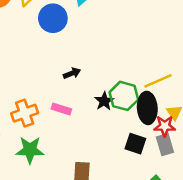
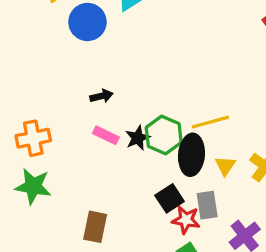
pink rectangle: (61, 109) -> (106, 135), moved
red star: (165, 126) -> (186, 220), moved
black square: (135, 144) -> (170, 198), turned 30

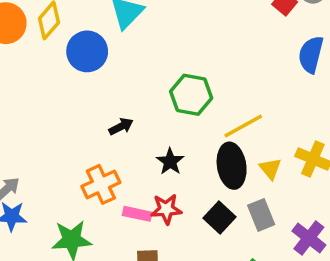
pink rectangle: (106, 135) -> (137, 214), moved
green hexagon: (164, 135) -> (191, 95), moved
orange cross: (33, 138) -> (101, 184), moved
red star: (186, 220) -> (166, 209), moved

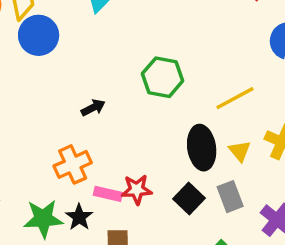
blue circle: (87, 51) -> (39, 35), moved
yellow line: (243, 126) -> (235, 98), moved
black star: (170, 162) -> (79, 217), moved

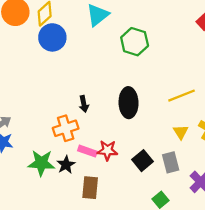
green hexagon: (163, 77) -> (135, 42), moved
black arrow: (93, 108) -> (84, 104), moved, turned 98
black ellipse: (202, 148) -> (129, 103), moved

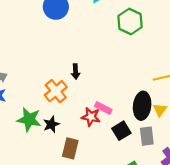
black ellipse: (129, 103) -> (142, 106), moved
orange cross: (66, 128) -> (56, 91), turned -30
pink rectangle: (87, 151) -> (103, 108), moved

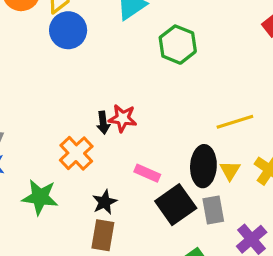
red star: (91, 117) -> (123, 118), moved
black star: (51, 124) -> (105, 202), moved
black square: (121, 131) -> (176, 205), size x1.4

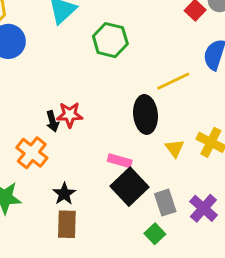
yellow line: (235, 122) -> (173, 81), moved
black ellipse: (203, 166) -> (146, 114), moved
pink rectangle: (147, 173) -> (120, 161), moved
gray rectangle: (213, 210) -> (165, 203), moved

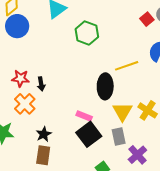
red star: (70, 115) -> (20, 78), moved
yellow triangle: (175, 148) -> (122, 112), size x1.5
gray rectangle: (165, 203) -> (119, 136), moved

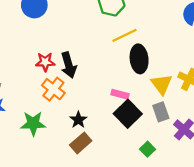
yellow line: (127, 66) -> (124, 35), moved
black arrow: (41, 84) -> (69, 65), size x1.6
brown rectangle: (43, 155) -> (81, 143), turned 48

